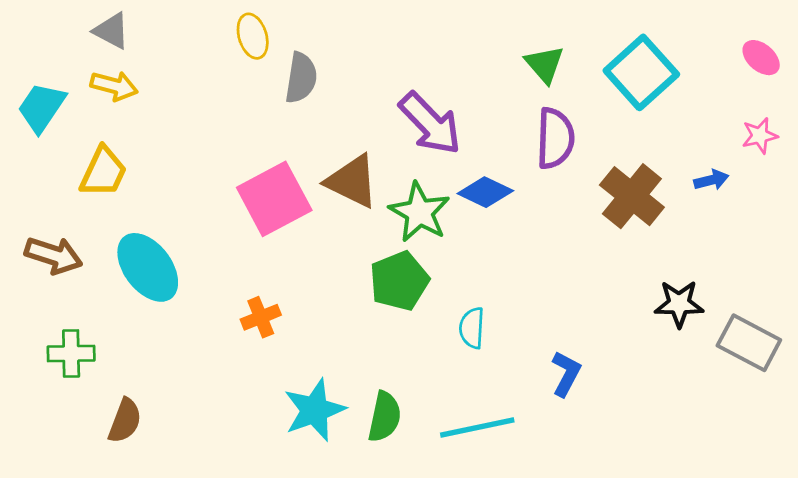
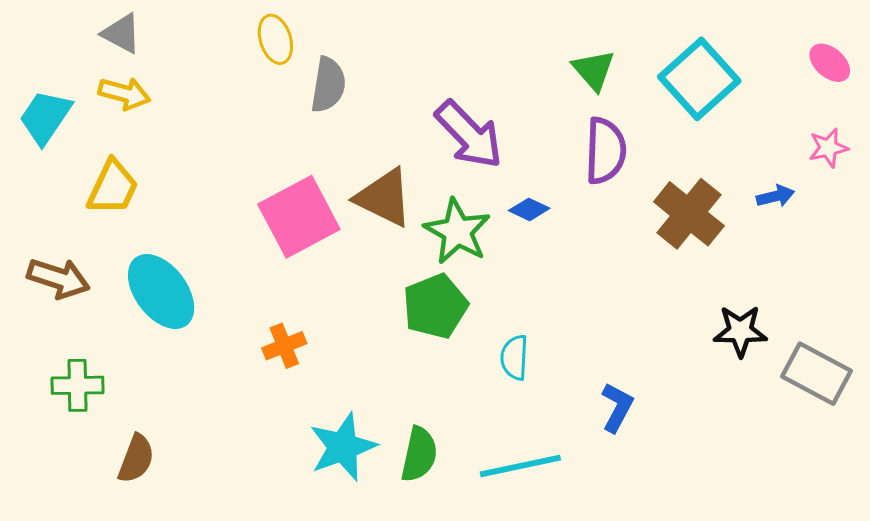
blue diamond: (485, 192) -> (529, 209), size x0.7

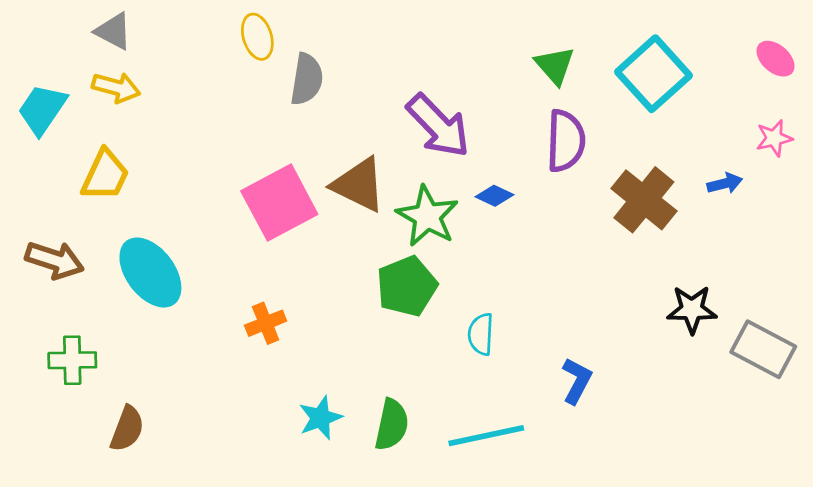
cyan star: (343, 447) -> (320, 418), size x0.7

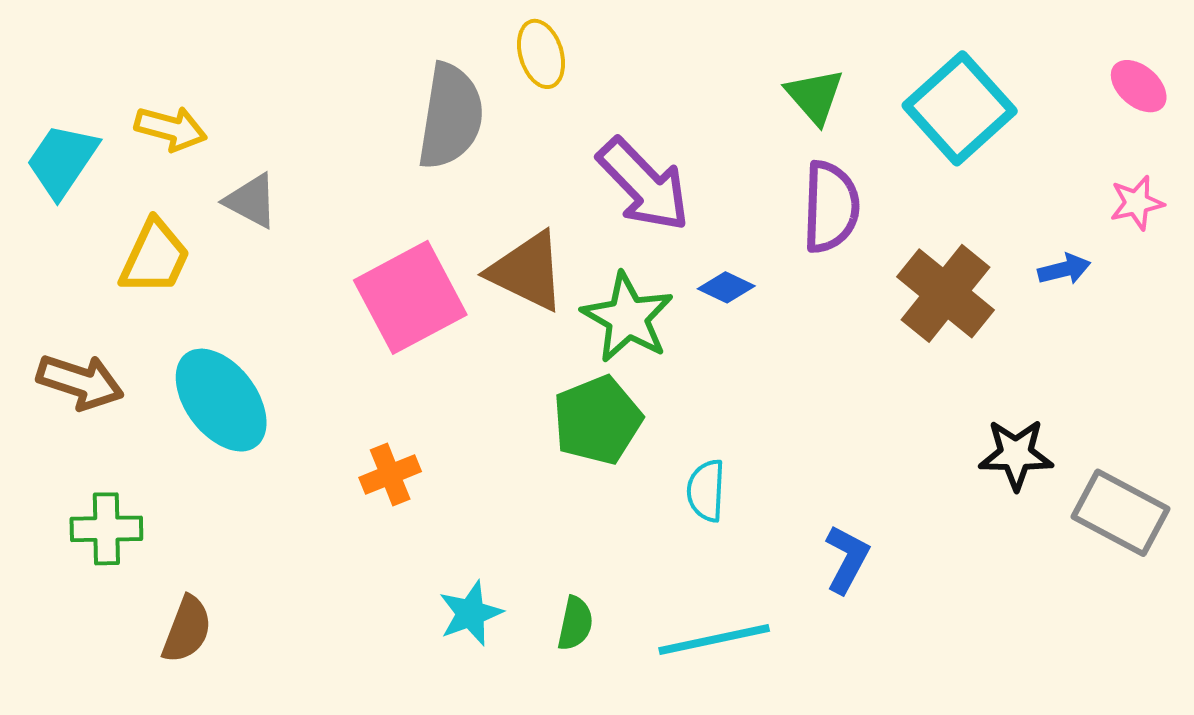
gray triangle: (113, 31) -> (251, 201), moved
yellow ellipse: (257, 37) -> (541, 54), moved
gray semicircle: (307, 79) -> (450, 116), size x1.4
green semicircle: (392, 425) -> (575, 623), size x0.7

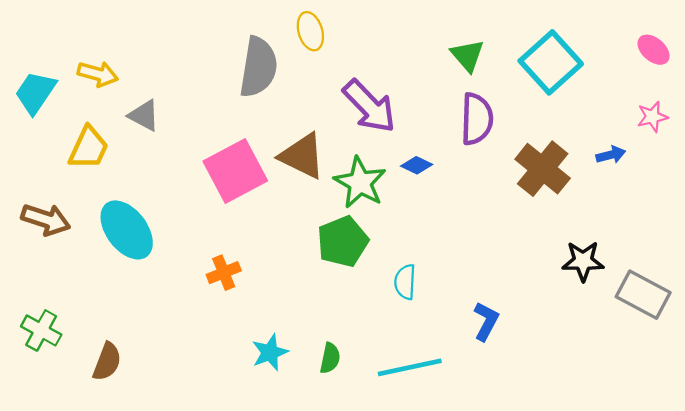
green cross: (106, 529) -> (41, 330), moved, turned 30

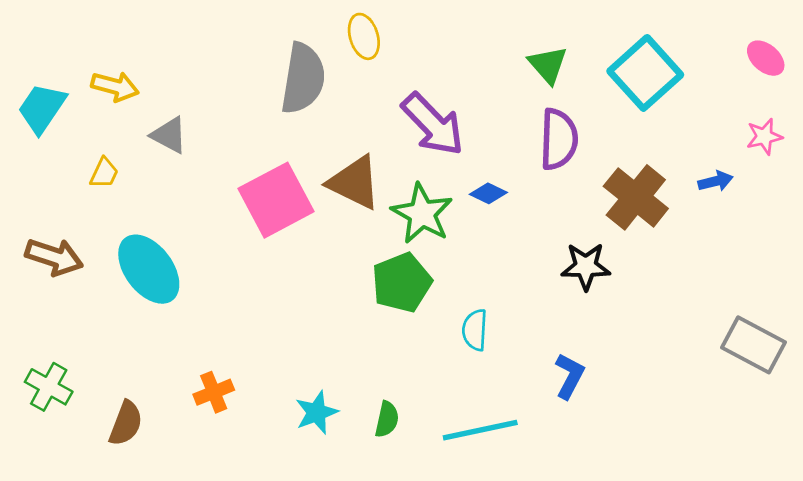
yellow trapezoid: (89, 148) -> (104, 173), size x0.6
black star: (583, 261) -> (586, 266), moved
orange cross: (224, 273) -> (214, 392), moved

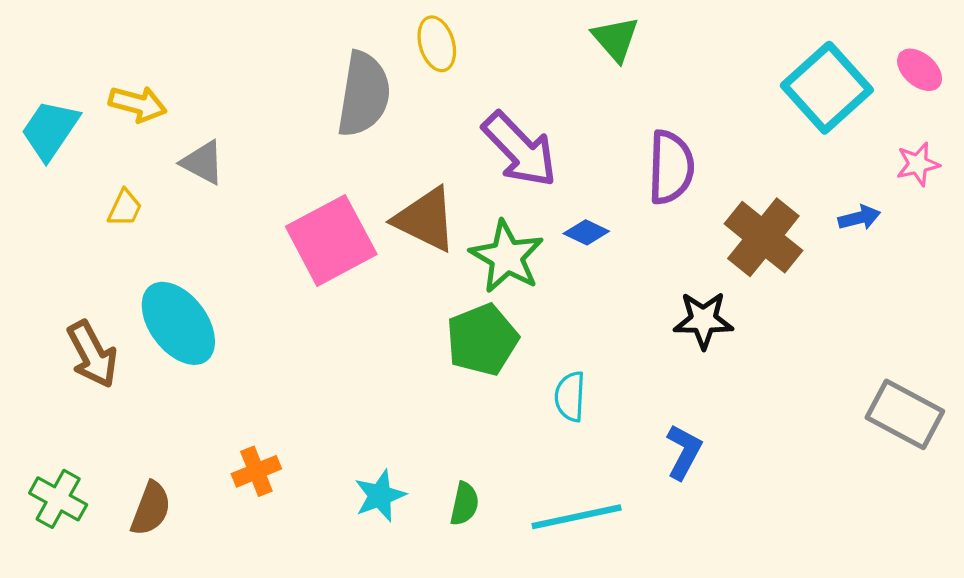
green triangle: (548, 65) -> (616, 39), moved
cyan square: (645, 73) -> (827, 88), moved
brown arrow: (54, 257) -> (92, 354), moved, turned 44
green cross: (49, 387) -> (58, 499), moved

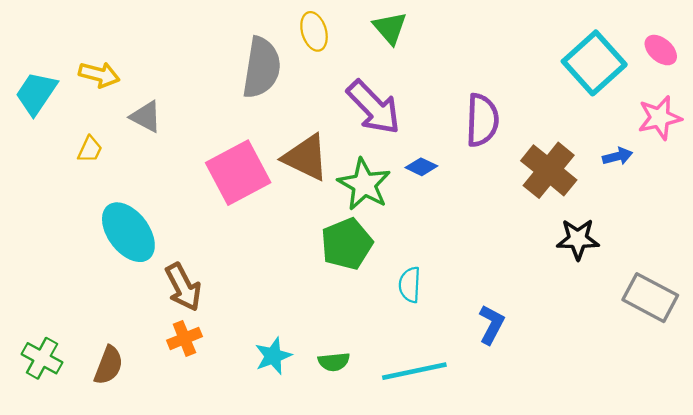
green triangle: (616, 39) -> (390, 28), moved
pink star: (918, 164) -> (660, 118), size x1.4
black star: (703, 320) -> (578, 239), moved
brown arrow: (92, 354) -> (183, 287), moved
green semicircle: (464, 504) -> (334, 362), turned 72

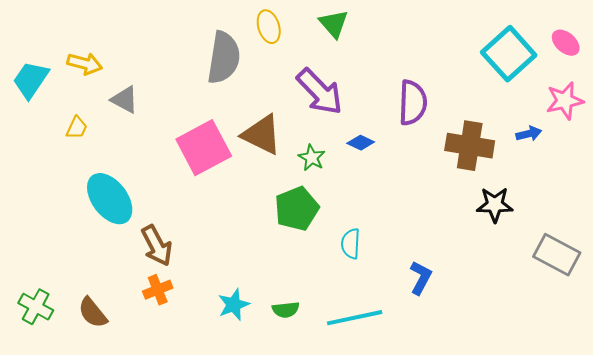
brown cross: (549, 170) -> (470, 146), turned -30
green star: (364, 184) -> (312, 158), size x0.6
brown semicircle: (109, 365) -> (93, 313), turned 120

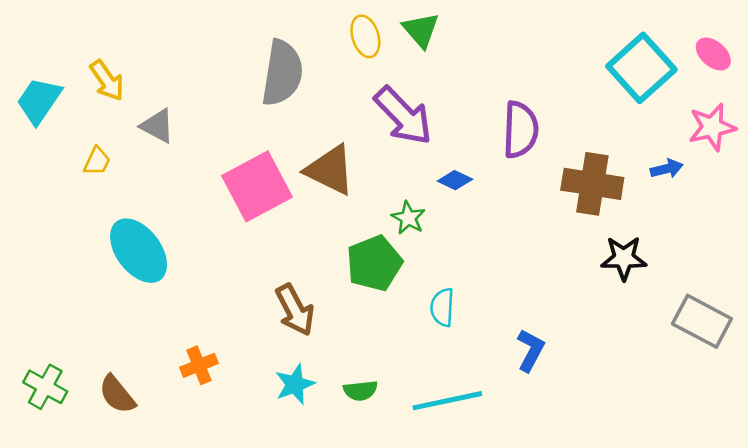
yellow ellipse: (269, 27) -> (365, 36), moved
yellow arrow: (85, 64) -> (107, 80), turned 40
green star: (312, 158) -> (408, 218), moved
brown arrow: (157, 246) -> (295, 310), moved

